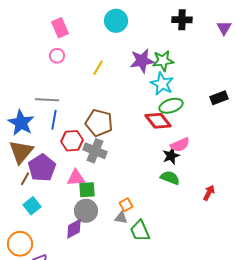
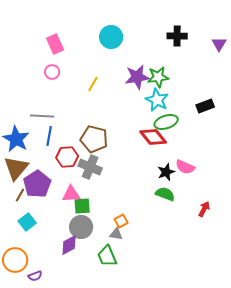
black rectangle: (219, 98) -> (205, 106), moved
pink semicircle: (180, 145) -> (185, 167), moved, turned 48
green trapezoid: (140, 231) -> (107, 256), moved

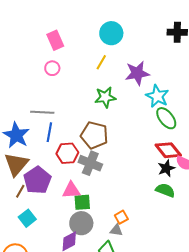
green star: (158, 77) -> (105, 97), moved
yellow line: (93, 84) -> (101, 62), moved
green ellipse: (166, 122) -> (166, 118), turned 70
red diamond: (153, 137) -> (168, 150), moved

